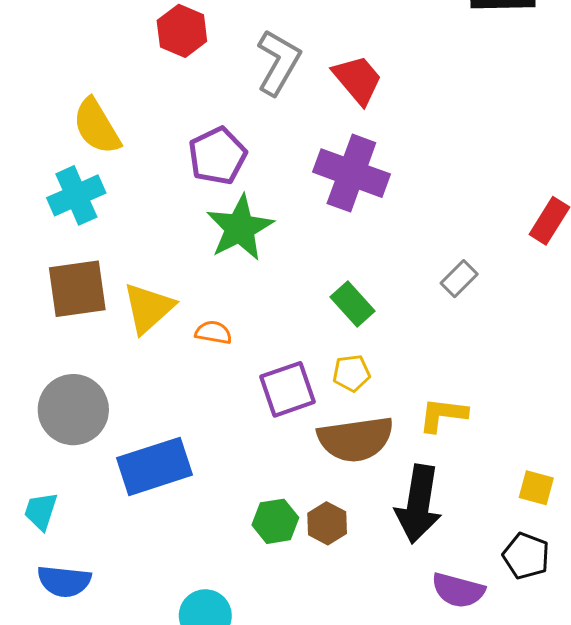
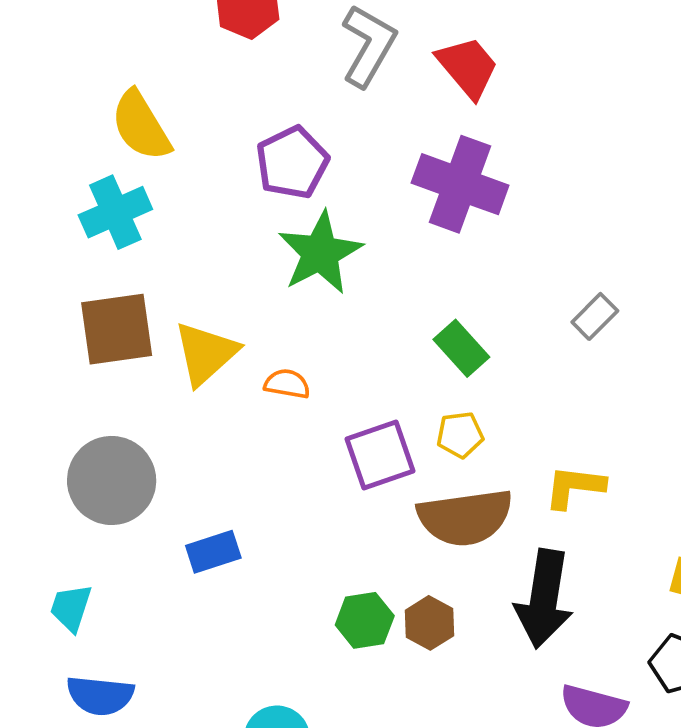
blue rectangle: (155, 466) -> (213, 552), size x0.6

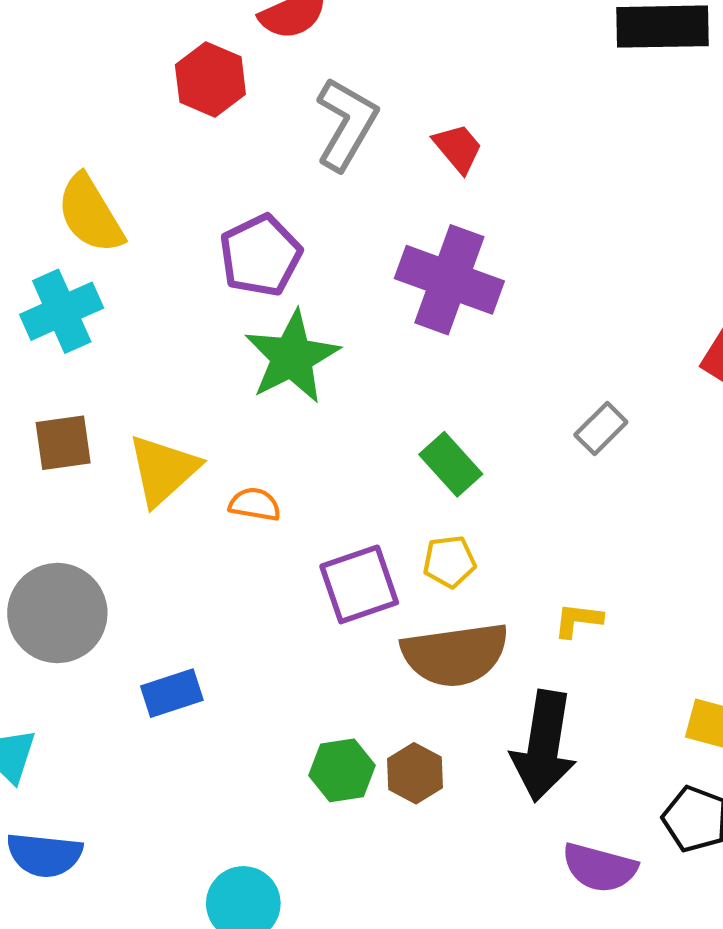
red trapezoid: (468, 67) -> (458, 148), size x0.7
brown square: (117, 329) -> (63, 443), size x0.7
yellow L-shape: (574, 487) -> (578, 620), size x0.7

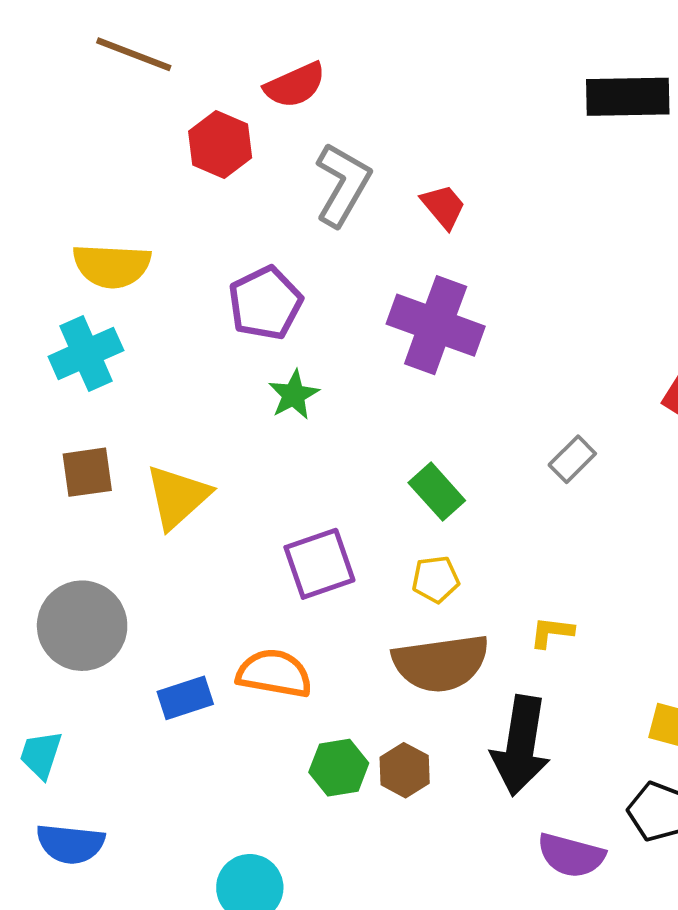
yellow semicircle: (90, 214) -> (112, 266), turned -56
green star: (292, 357) -> (294, 395), size x0.6
orange semicircle: (255, 504) -> (274, 673), moved, size x1.6
purple square: (359, 584) -> (319, 564), moved

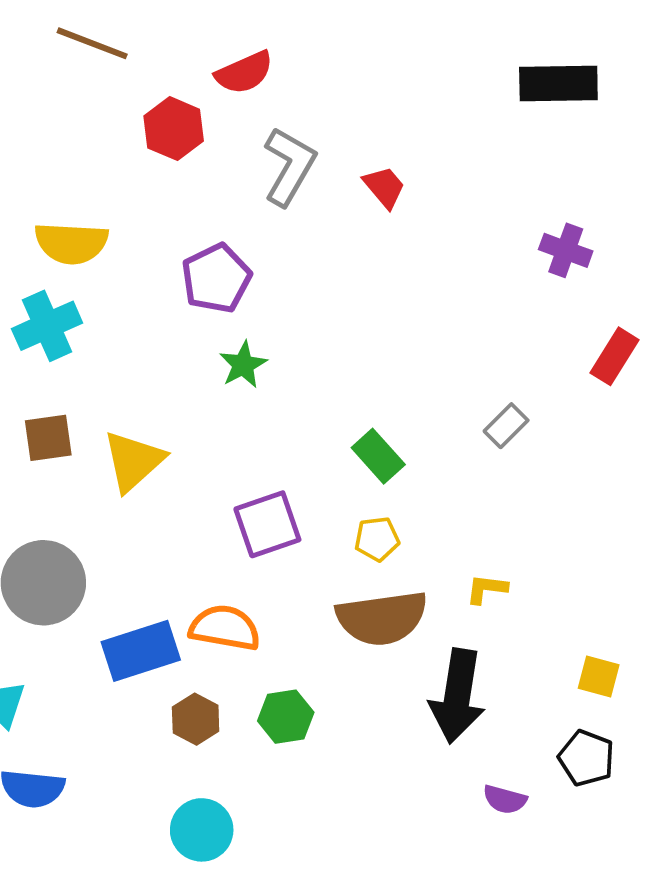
purple cross: (436, 325) -> (566, 250), moved, size x0.6
blue rectangle: (185, 698) -> (141, 651), size x1.5
brown hexagon: (405, 770) -> (196, 719), moved
purple semicircle: (571, 855) -> (505, 799), size x0.7

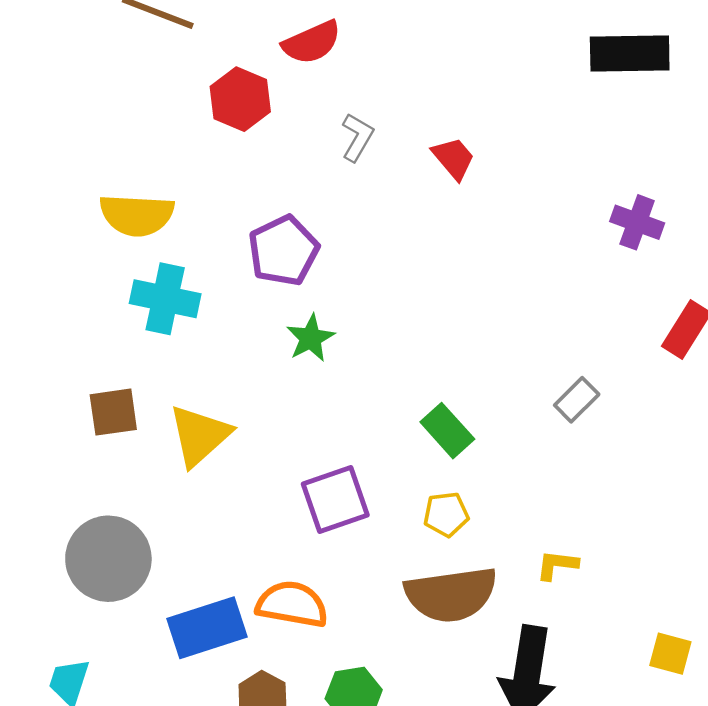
gray L-shape: (289, 166) -> (357, 137), size x0.6
cyan cross: (47, 326) -> (165, 299), moved, turned 36

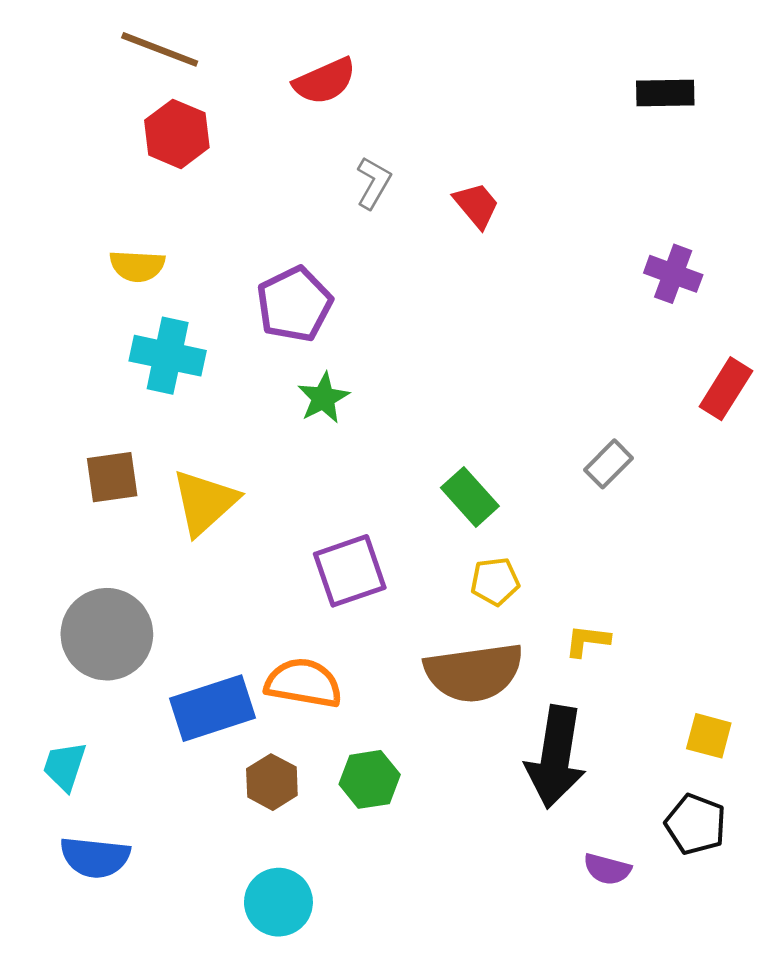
black rectangle: (630, 53) -> (665, 93), size x0.7
red hexagon: (240, 99) -> (177, 134), moved
yellow semicircle: (137, 215) -> (137, 266), size x0.7
yellow pentagon: (446, 514) -> (495, 581), moved

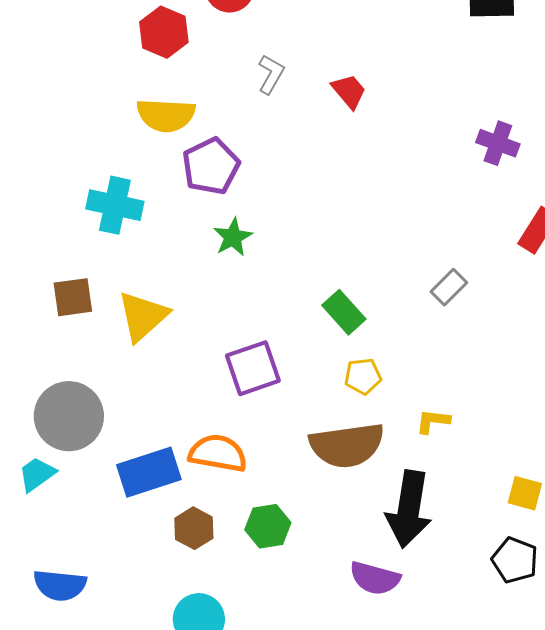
red hexagon: (177, 134) -> (164, 32), moved
yellow semicircle: (137, 266) -> (166, 115), moved, size x1.4
cyan trapezoid: (65, 766) -> (37, 474), moved, turned 36
purple semicircle: (607, 869) -> (375, 578), moved, size x1.4

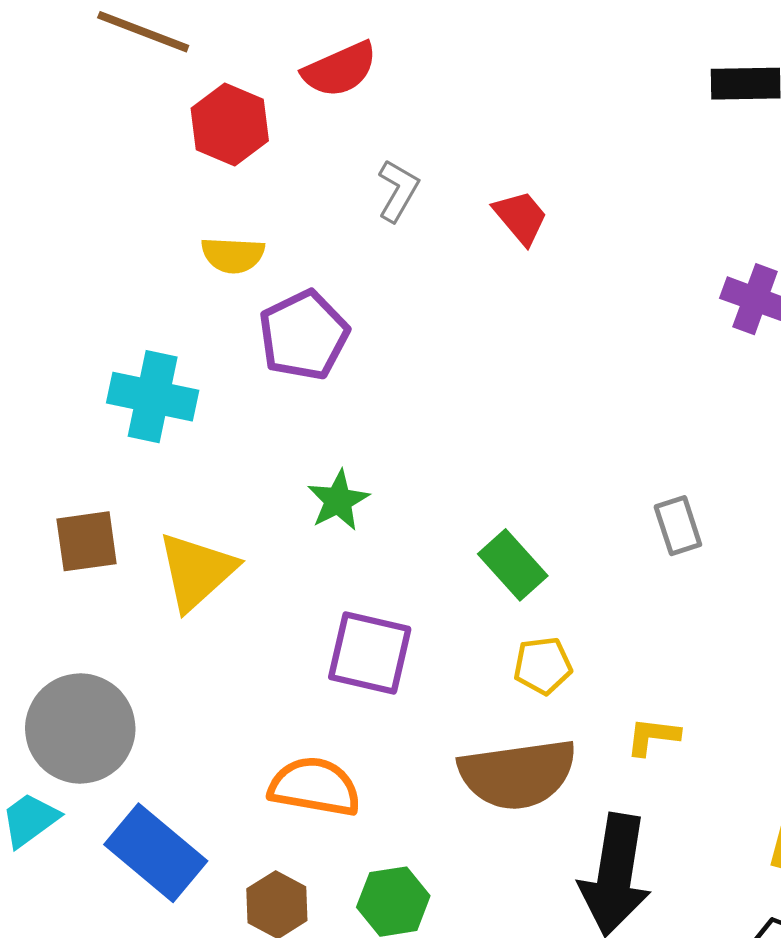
yellow semicircle: (166, 115) -> (233, 255), size x0.7
green star: (233, 237) -> (338, 500), moved
gray rectangle: (449, 287) -> (678, 526), turned -63
purple square: (253, 368) -> (370, 653), turned 32
blue rectangle: (149, 472) -> (156, 853), moved, turned 58

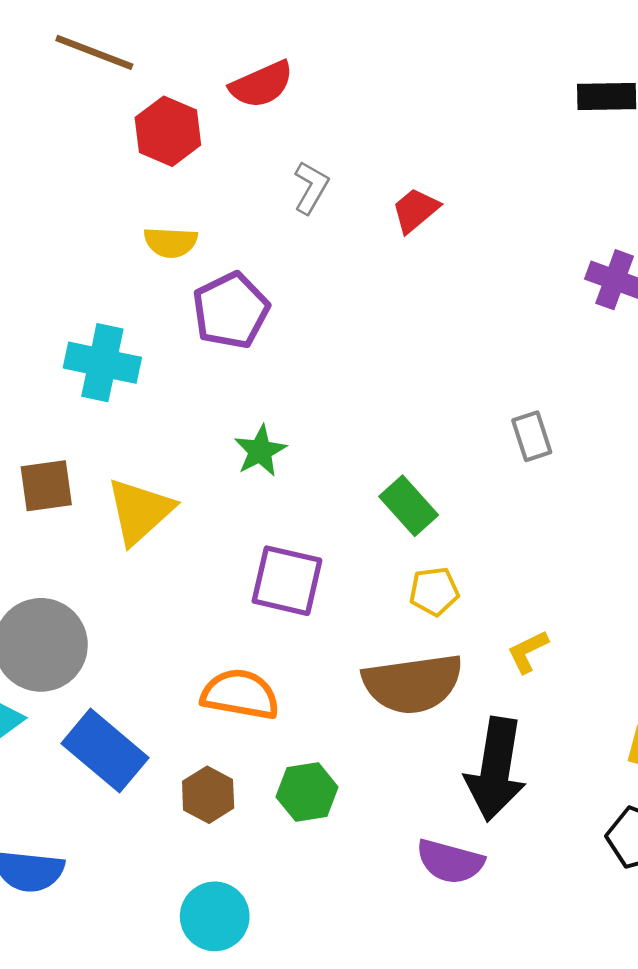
red trapezoid: (521, 217) -> (415, 210), turned -90
gray rectangle: (678, 526) -> (532, 436), moved
yellow L-shape: (653, 736) -> (528, 652), turned -33

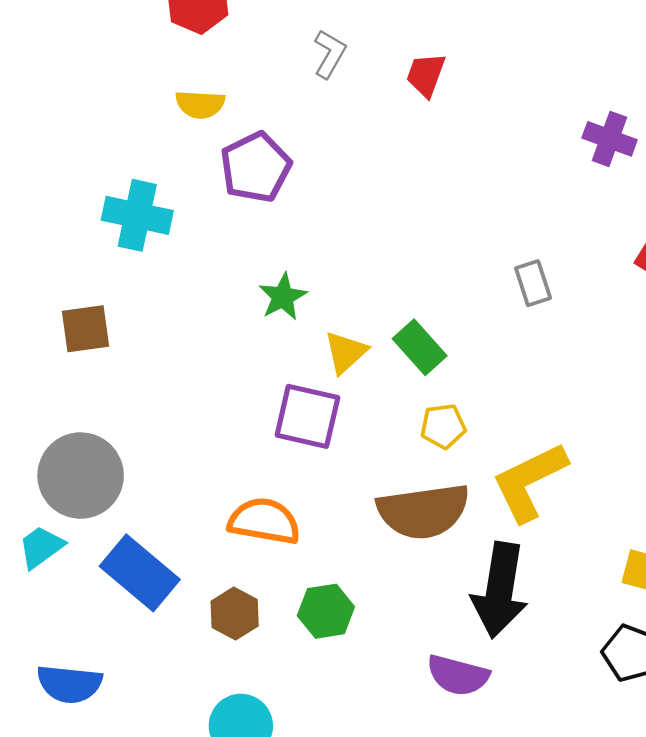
red trapezoid: (415, 210) -> (426, 75), turned -30
yellow triangle: (140, 511) -> (346, 352), moved, size x0.7
yellow L-shape: (528, 652) -> (529, 482), size x2.0

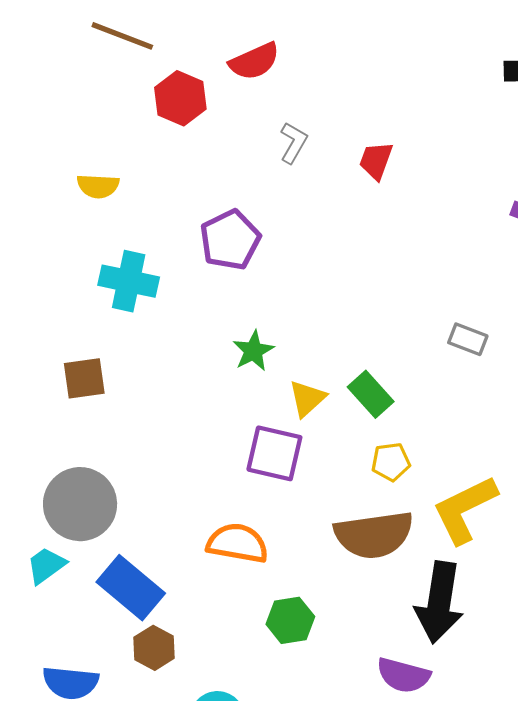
yellow semicircle: (200, 104) -> (98, 186), moved
gray rectangle: (533, 283) -> (468, 339), turned -51
brown hexagon: (235, 614) -> (154, 648), moved

